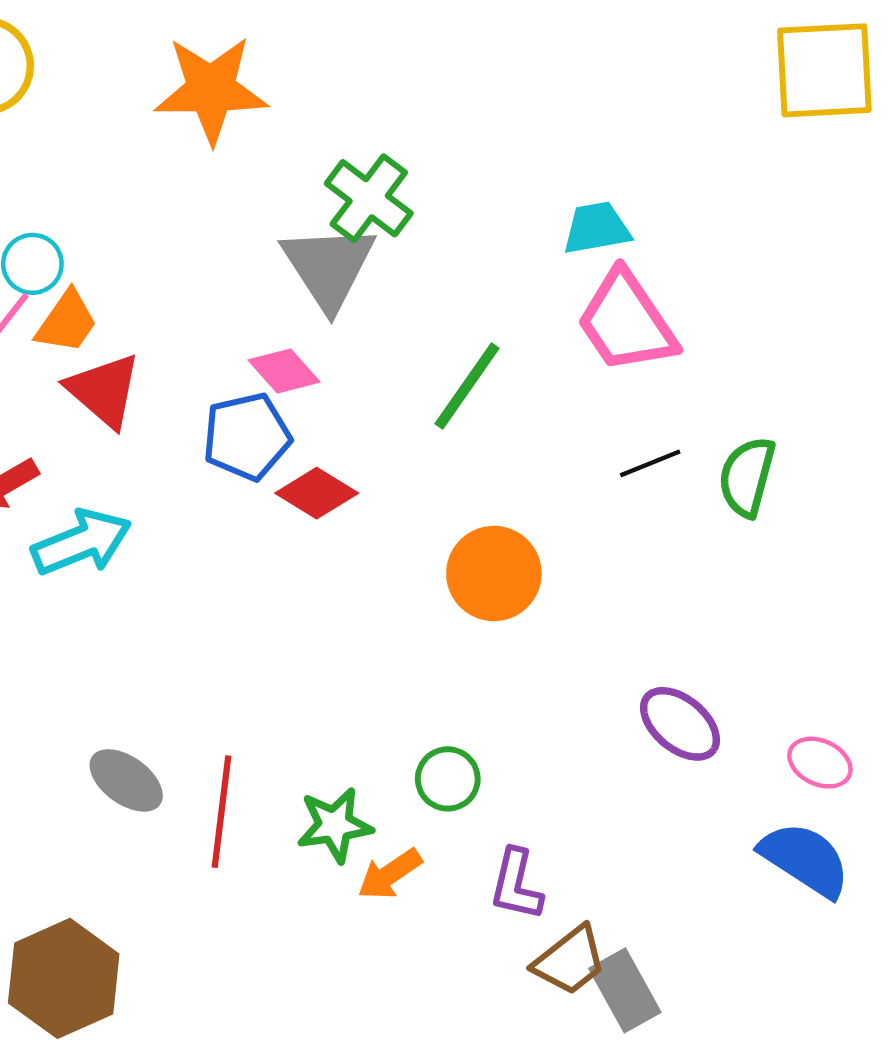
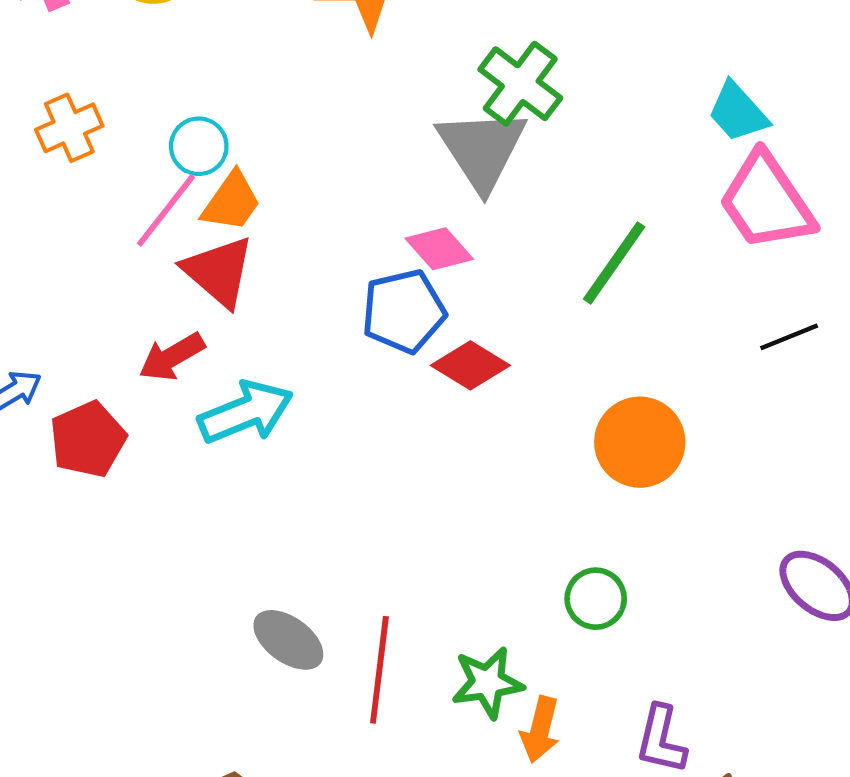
cyan trapezoid: (597, 228) -> (738, 112), turned -122
red triangle: (104, 390) -> (219, 271), moved
green circle: (448, 779) -> (596, 599), moved
orange arrow: (390, 874) -> (540, 730), turned -42

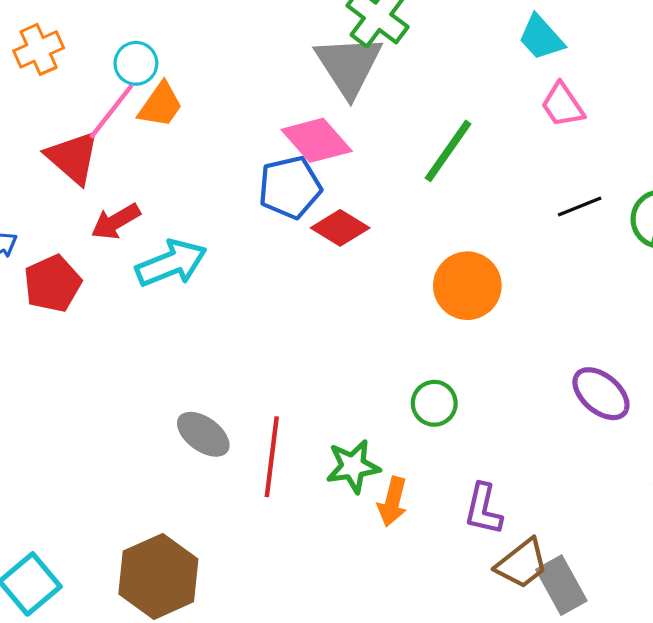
pink trapezoid: (766, 202) -> (562, 105), size x0.6
pink diamond: (439, 249) -> (317, 140), size x1.4
red triangle: (219, 271) -> (73, 157), moved

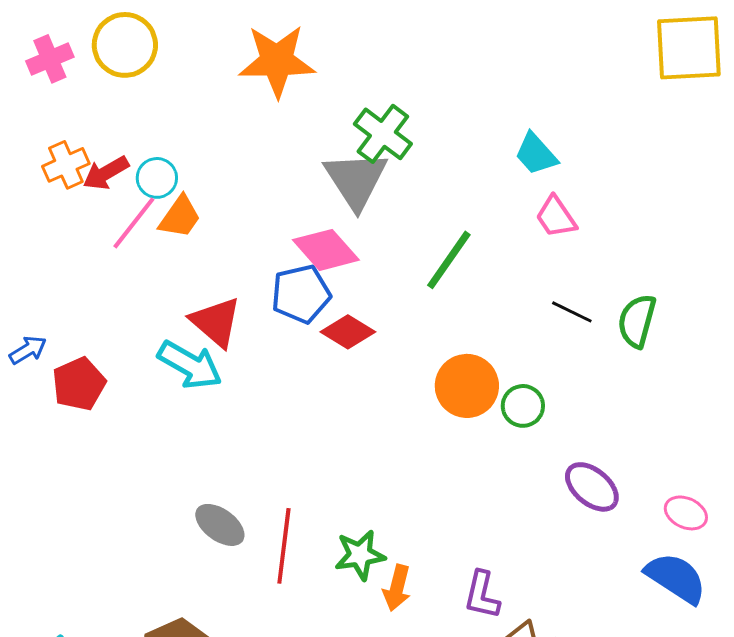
red triangle: (73, 157) -> (216, 322), moved
black line: (580, 207) -> (572, 312), turned 48
red arrow: (116, 222) -> (106, 173), moved
cyan arrow: (171, 263) -> (190, 365), turned 52
green circle: (434, 403) -> (523, 406), moved

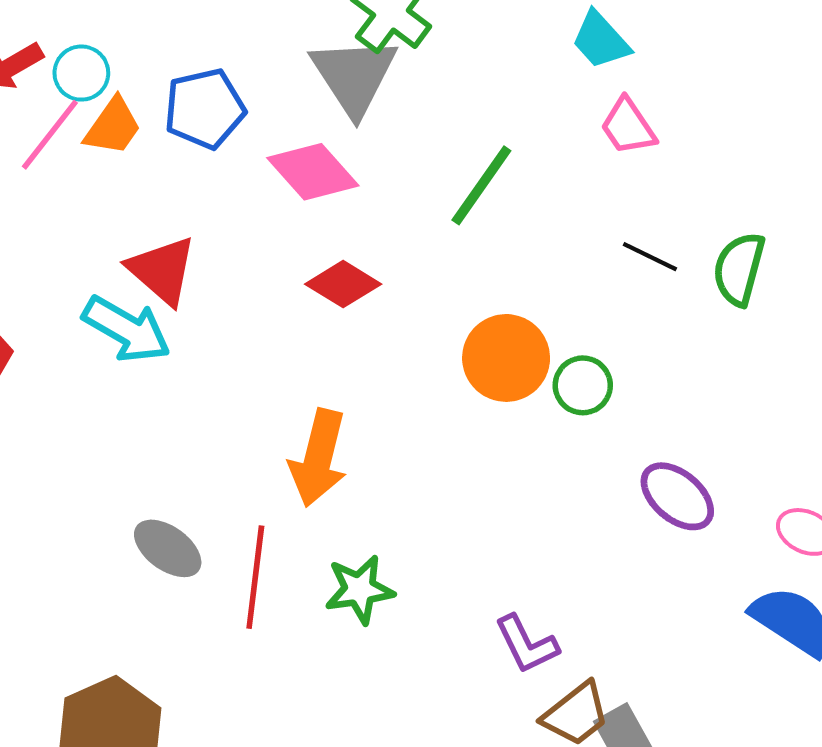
blue pentagon: (301, 294) -> (205, 109), moved
orange arrow: (397, 588) -> (318, 458), moved, size x1.5
purple L-shape: (482, 595) -> (527, 644), turned -39

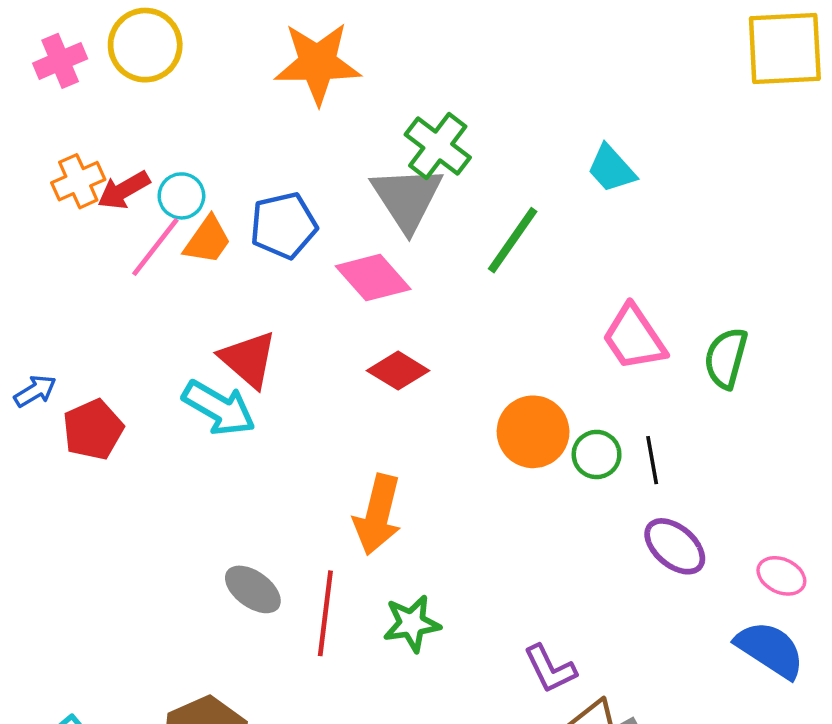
pink trapezoid: (628, 126) -> (634, 338), moved, size x1.4
green line: (481, 185) -> (513, 240), moved
black line: (650, 257) -> (652, 460), moved, turned 54

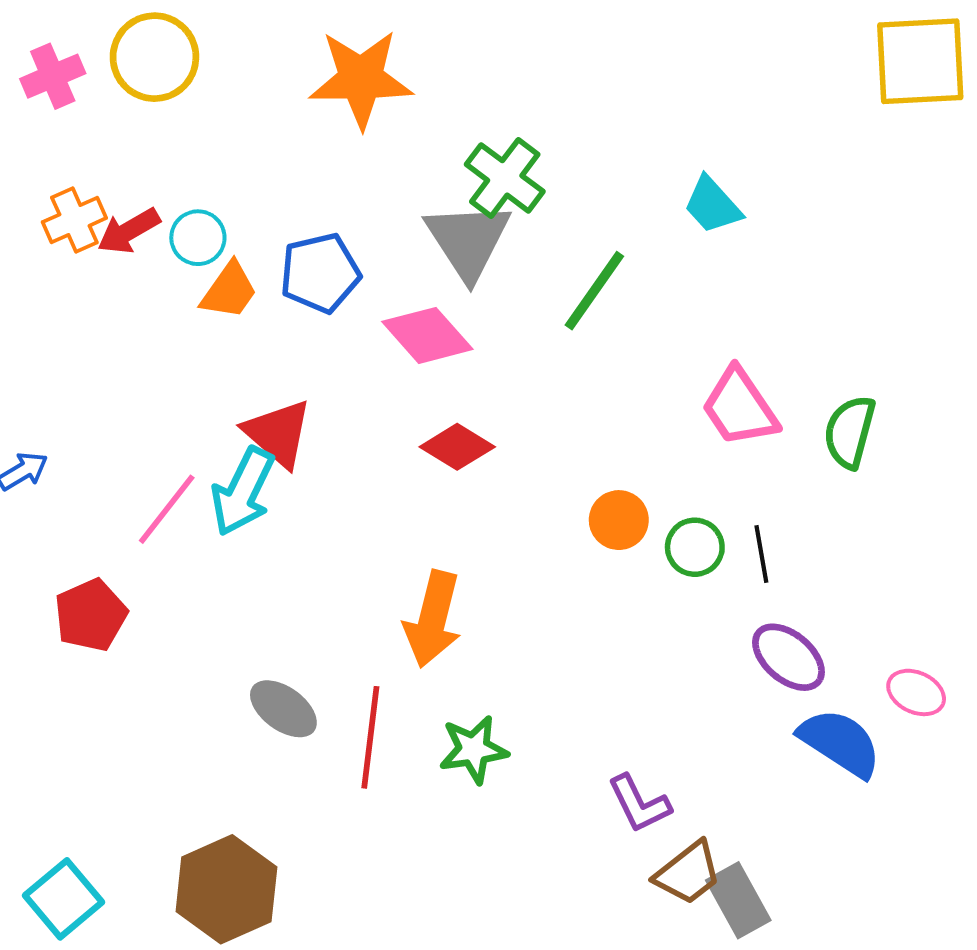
pink line: (155, 247) -> (167, 509), moved
cyan arrow: (219, 408) -> (243, 492), turned 86
red pentagon: (93, 430) -> (91, 615), moved
orange circle: (533, 432) -> (619, 520), size x0.7
blue semicircle: (770, 650) -> (840, 743), moved

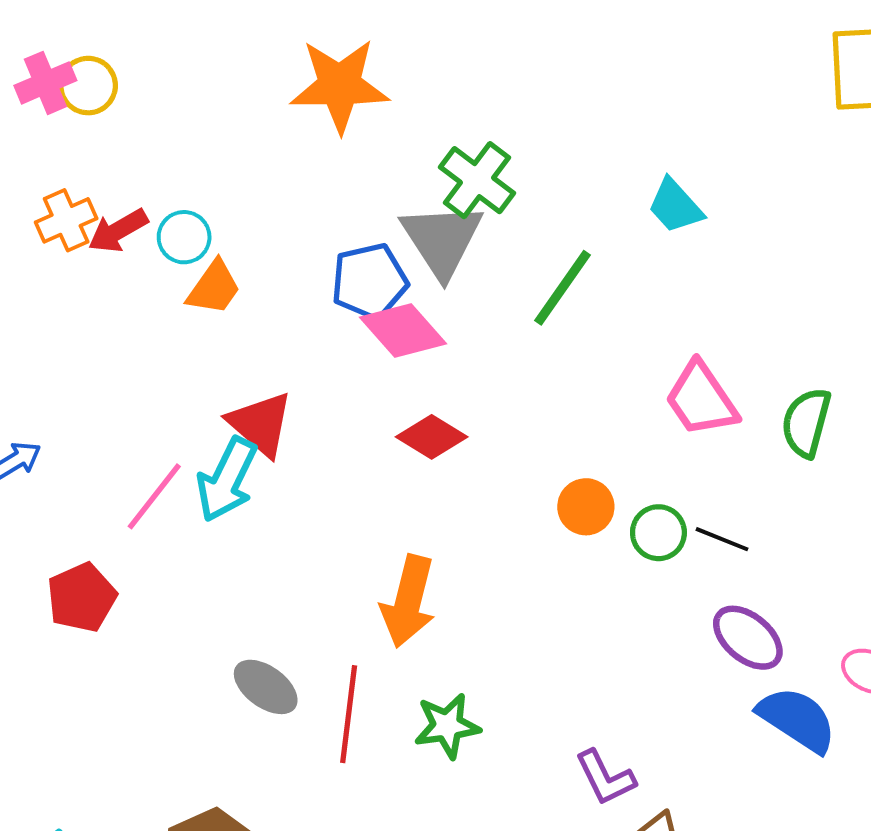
yellow circle: (154, 57) -> (88, 86), moved, size x0.7
blue pentagon: (320, 273) -> (369, 281), moved
black line: (761, 554) -> (722, 539), turned -58

